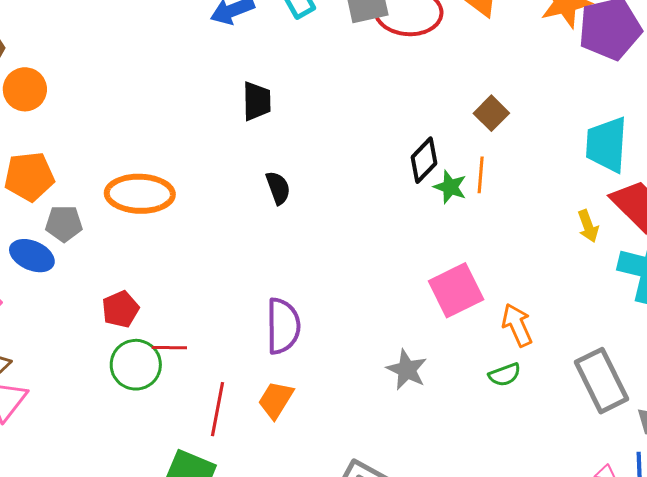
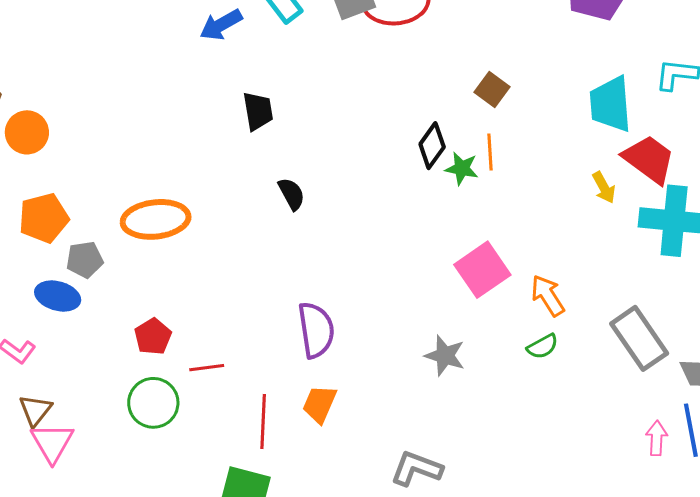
green circle: (136, 365) -> (153, 403), moved

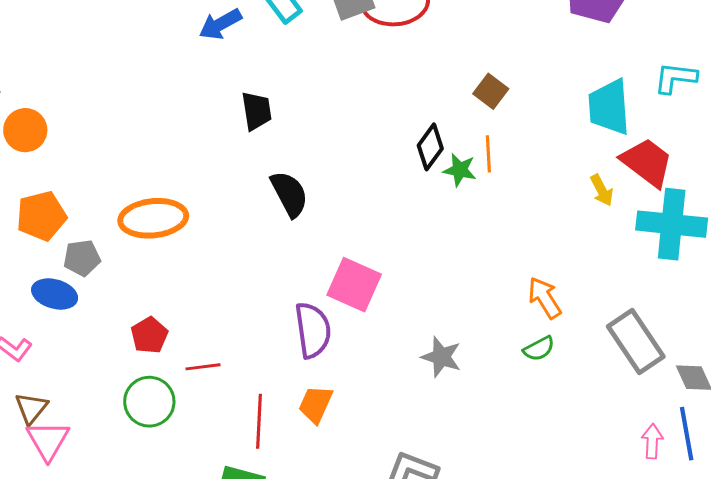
black semicircle: (292, 194) -> (289, 194), size x1.4
pink square: (482, 270) -> (354, 285), moved, turned -32

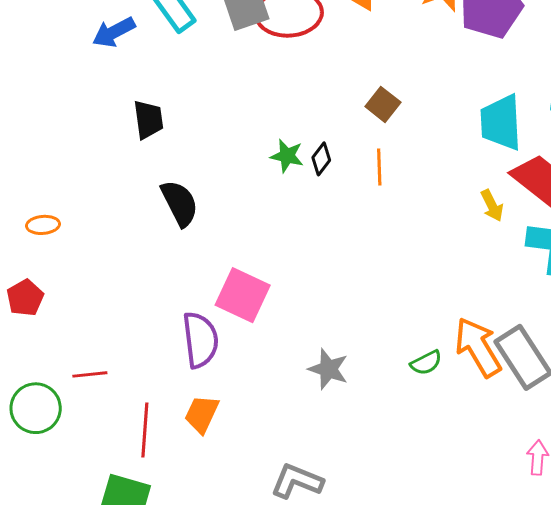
black diamond: (430, 147) -> (321, 159), size x0.7
green star: (460, 170) -> (287, 156), moved
orange ellipse: (153, 218) -> (43, 225), size x0.5
orange arrow: (545, 298) -> (478, 347), moved, size x1.4
red pentagon: (149, 335) -> (25, 298), moved

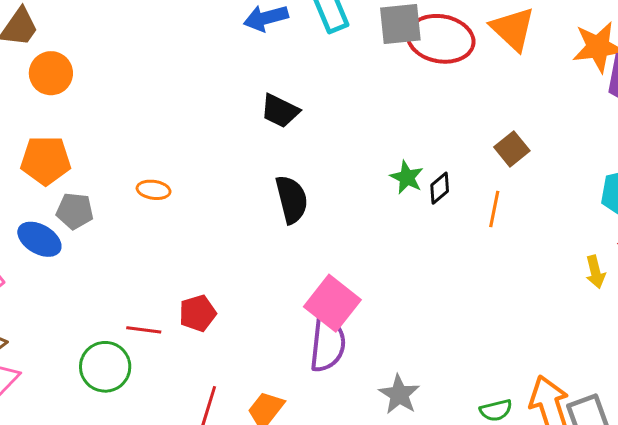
black trapezoid: (148, 120) -> (280, 111), turned 111
red pentagon: (25, 298) -> (198, 313), moved
purple semicircle: (200, 340) -> (328, 344), moved
red line: (90, 374) -> (144, 330), moved

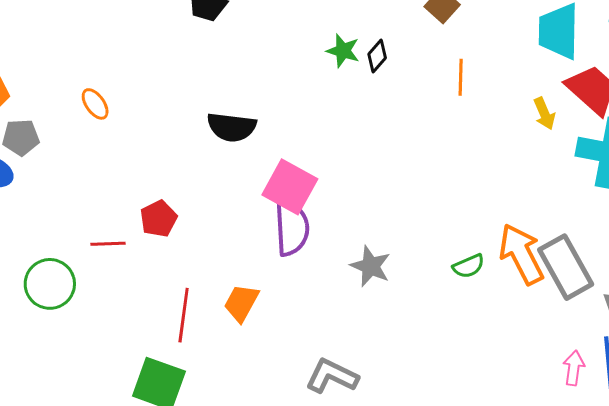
orange ellipse: (154, 190) -> (95, 104), turned 56
black semicircle: (292, 199) -> (232, 127), moved, turned 120
orange line: (494, 209) -> (461, 77), moved
green circle: (105, 367) -> (50, 284), moved

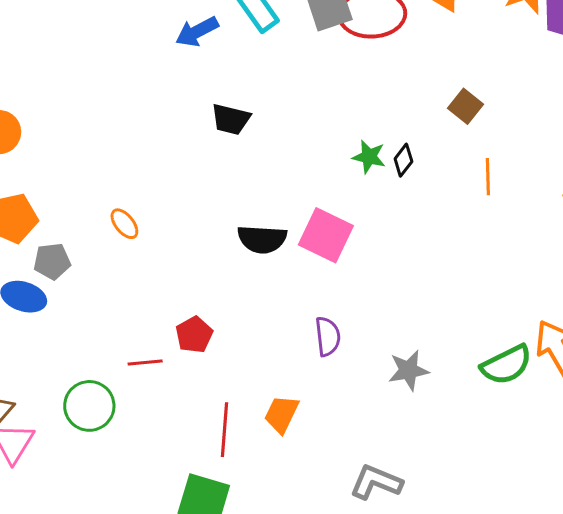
pink square: (290, 187) -> (326, 235), moved
purple semicircle: (292, 228) -> (328, 336), size x0.7
gray star: (371, 266) -> (409, 370), turned -30
green semicircle: (469, 266) -> (506, 365), size x1.6

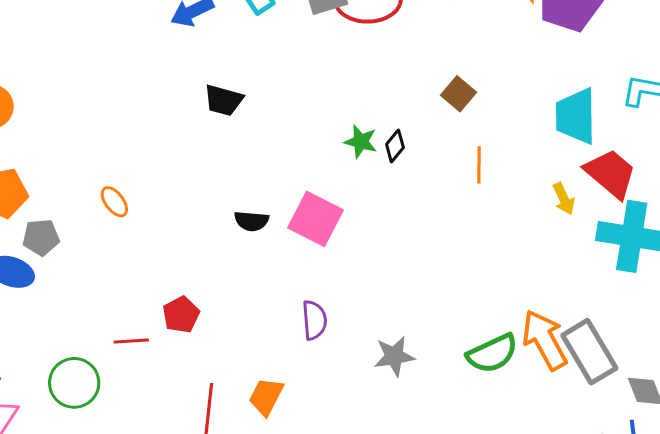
black semicircle: (262, 239) -> (251, 221), size x0.7

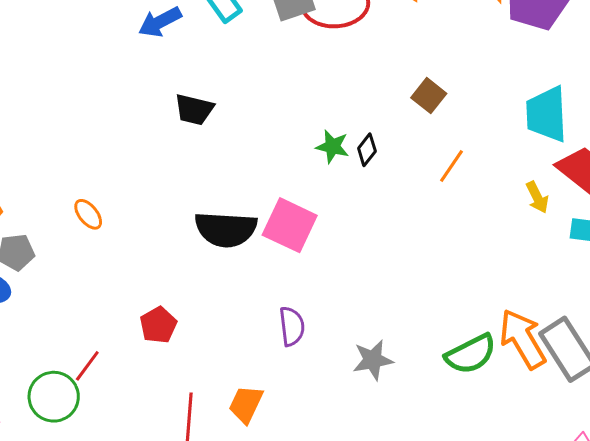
orange line: (479, 165) -> (451, 166), turned 36
black semicircle: (251, 221) -> (226, 229), size x1.8
red line: (131, 341) -> (87, 366), moved, turned -48

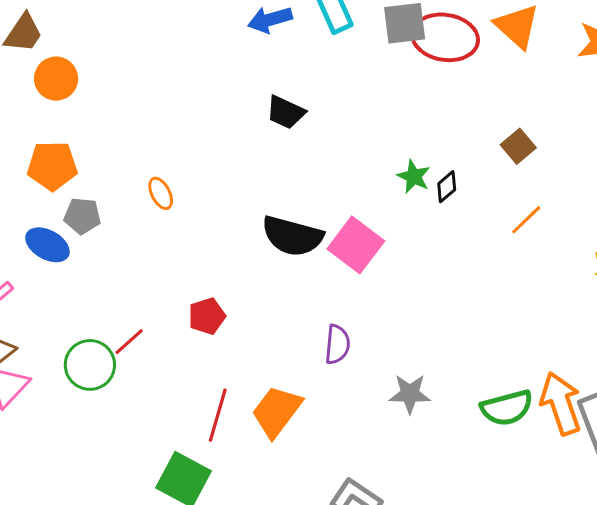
orange trapezoid: (246, 404) -> (277, 411), size x1.4

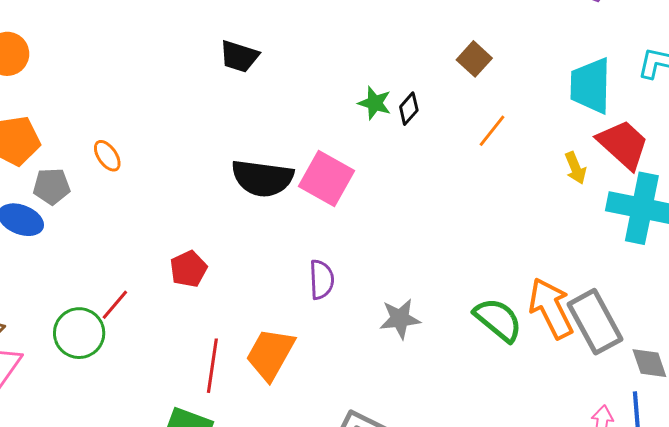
orange ellipse: (161, 193) -> (107, 156), moved
green semicircle: (507, 408) -> (498, 320), turned -118

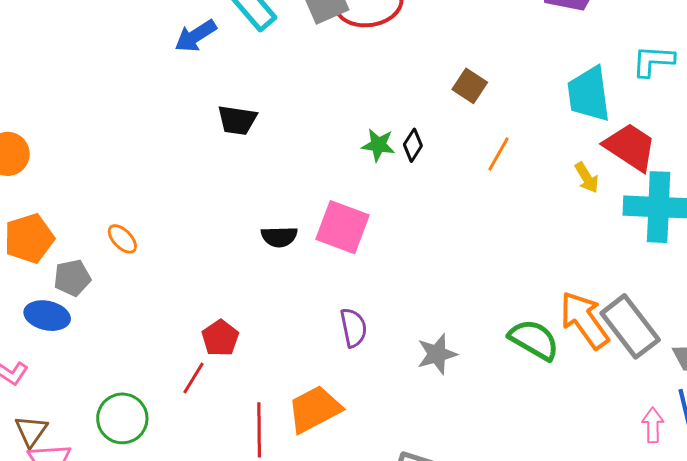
black semicircle: (262, 178) -> (279, 237), size x0.6
red line: (115, 305) -> (194, 378), moved
orange trapezoid: (270, 354) -> (314, 409), turned 42

